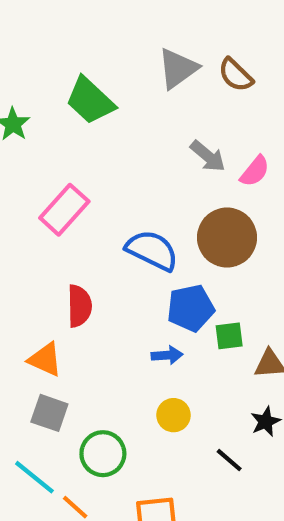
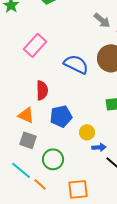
blue pentagon: (191, 308) -> (61, 116), moved
blue arrow: (167, 355) -> (99, 147), moved
yellow circle: (173, 415) -> (87, 132), moved

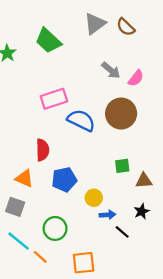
pink rectangle: (35, 45) -> (54, 99), moved, turned 30
gray square: (28, 140) -> (15, 207), moved

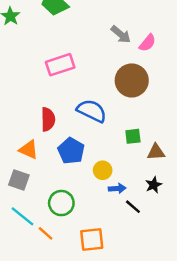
blue semicircle: (81, 120) -> (92, 111), moved
blue pentagon: (64, 180) -> (71, 151), turned -30

